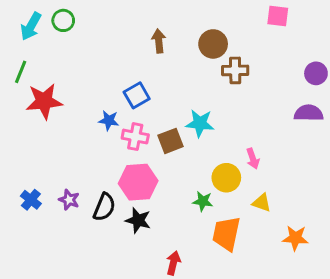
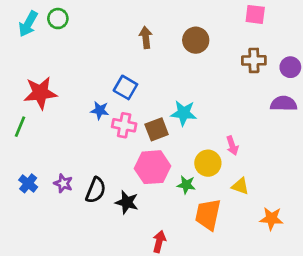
brown cross: (235, 70) -> (254, 60), moved
green line: (21, 72) -> (20, 127), moved
blue square: (137, 95) -> (125, 87), turned -30
pink hexagon: (138, 182) -> (152, 167), moved

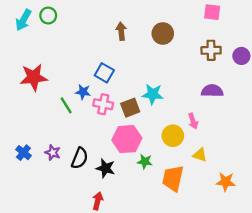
purple semicircle: (284, 104) -> (212, 91), moved
green line: (20, 127) -> (66, 105), moved, turned -54
green star: (186, 185) -> (145, 162), moved
red arrow: (159, 242) -> (98, 201), moved

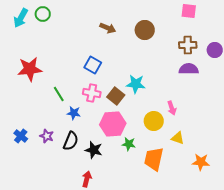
brown arrow: (121, 31) -> (108, 28), turned 119
purple semicircle: (212, 91) -> (189, 69), moved
blue star: (83, 92) -> (74, 113), moved
brown square: (130, 108) -> (116, 96), turned -30

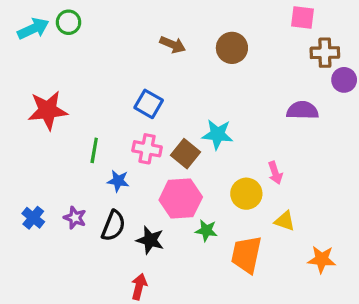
cyan arrow: (21, 18) -> (33, 29), turned -144
brown cross: (188, 45) -> (325, 53), moved
green line: (59, 94) -> (94, 150), turned 42

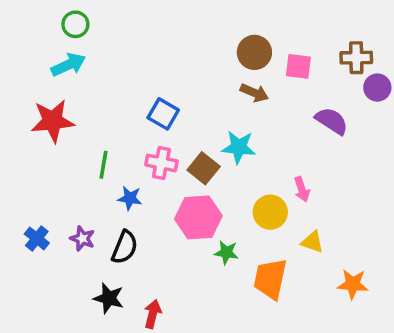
pink square: (302, 17) -> (298, 66), moved
cyan arrow: (33, 29) -> (68, 65), moved
brown arrow: (173, 45) -> (254, 93), moved
purple semicircle: (302, 110) -> (332, 121), turned 32
black star: (150, 240) -> (109, 298), moved

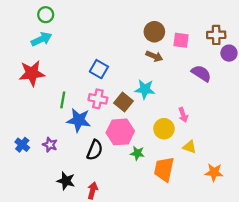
blue star: (130, 198) -> (79, 120), size x1.6
black semicircle: (125, 247) -> (95, 150), moved

